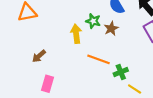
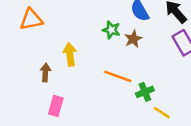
yellow arrow: (76, 34) -> (70, 54), moved
brown arrow: (39, 56) -> (45, 72), turned 136

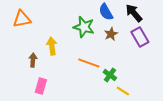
green star: (111, 30) -> (84, 27), size x1.5
brown star: (133, 39) -> (111, 34), moved
green cross: (145, 92) -> (110, 75), turned -32

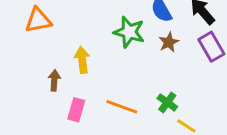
orange line: (89, 63) -> (122, 107), moved
pink rectangle: (41, 86) -> (76, 110), moved

